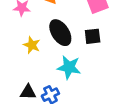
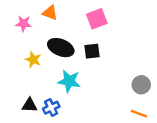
black ellipse: (60, 33) -> (61, 48), turned -35

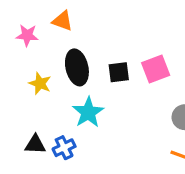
pink square: (97, 19) -> (156, 69), moved
black ellipse: (61, 48) -> (77, 67), turned 55
cyan star: (69, 81) -> (88, 112), turned 30

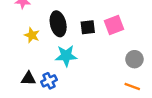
cyan star: (88, 112) -> (66, 56), turned 30

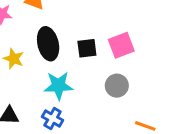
gray circle: (134, 59) -> (117, 86), moved
blue cross: (49, 81) -> (53, 118), moved, turned -35

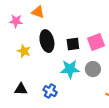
cyan star: (58, 86) -> (70, 69), moved

